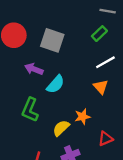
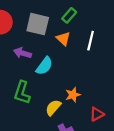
green rectangle: (99, 34) -> (69, 15), moved
white line: (105, 62) -> (91, 41), turned -42
orange triangle: (101, 87) -> (63, 39), moved

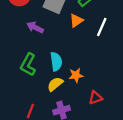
orange triangle: (63, 39) -> (76, 21), turned 32
cyan semicircle: (44, 66) -> (56, 62), moved, turned -54

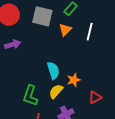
purple arrow: (35, 27) -> (13, 44), moved, turned 147
green L-shape: (28, 65) -> (30, 96), moved

